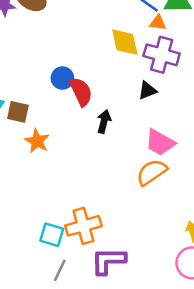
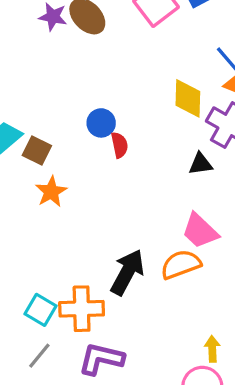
red semicircle: (81, 92) -> (120, 145), size x0.7
black arrow: (104, 122) -> (127, 272), moved, size x1.6

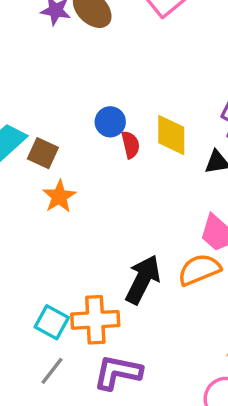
yellow diamond: (188, 98) -> (171, 135), moved

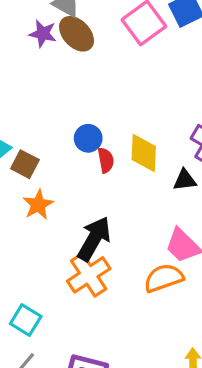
black arrow: (143, 280) -> (94, 239), moved
orange cross: (95, 320) -> (89, 275), moved, turned -33

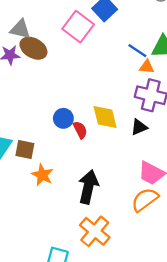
orange cross: (89, 275) -> (95, 231), moved

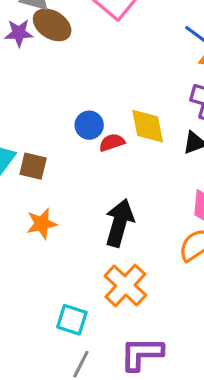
red semicircle: (80, 130) -> (112, 142), turned -84
orange star: (42, 175) -> (42, 224), moved, turned 30

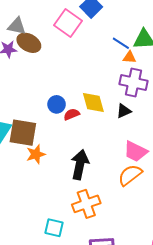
brown square: (33, 166) -> (23, 133), size x1.6
orange star: (42, 224) -> (36, 154), moved
orange cross: (125, 285) -> (86, 204), turned 32

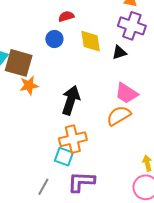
red semicircle: (72, 114) -> (66, 16), moved
cyan square: (54, 228) -> (64, 157), moved

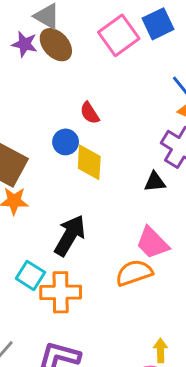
red semicircle: (66, 16) -> (90, 113), turned -119
yellow diamond: (91, 41) -> (89, 162), moved
cyan square: (64, 157) -> (30, 275), moved

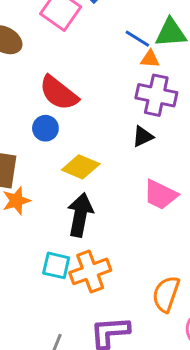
red semicircle: (90, 113) -> (59, 93), size x1.8
yellow diamond: (89, 162) -> (81, 167), moved, turned -51
orange semicircle: (134, 273) -> (166, 294), moved, turned -33

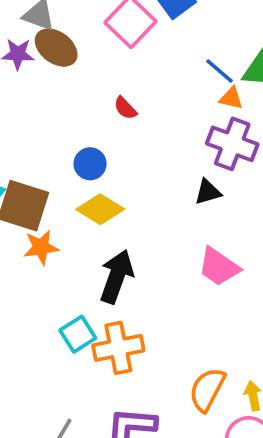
red semicircle: (59, 93) -> (125, 108), moved, size x0.5
yellow diamond: (81, 167) -> (100, 209), moved
cyan square: (56, 265) -> (78, 334), turned 36

